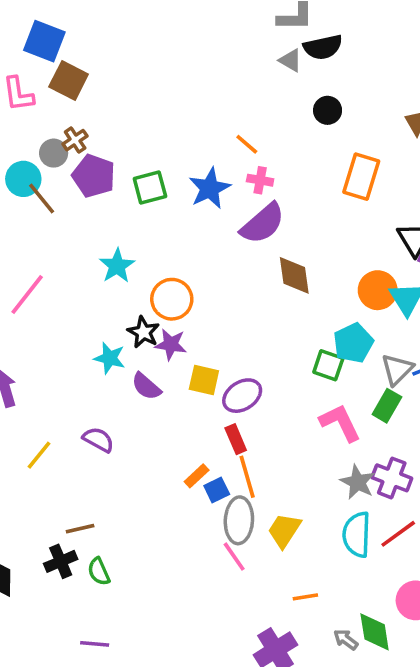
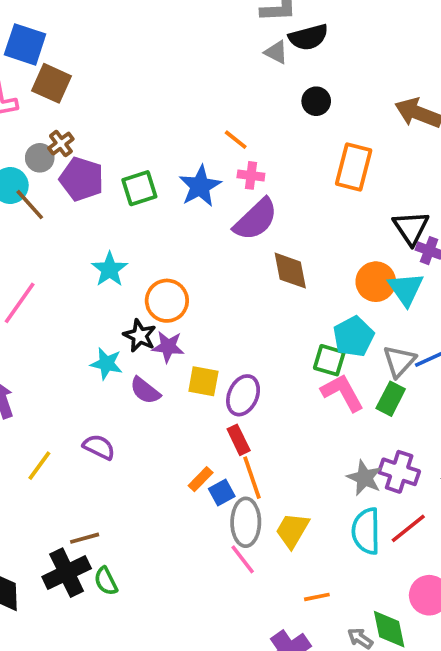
purple ellipse: (242, 396) -> (243, 395), turned -30
pink L-shape: (340, 423) -> (342, 393), moved
black cross: (61, 561) -> (67, 573), size x1.4

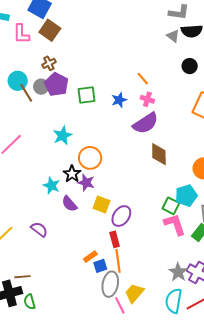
gray circle: (40, 158) -> (41, 87), moved
blue star: (200, 186) -> (119, 100), size x0.7
pink line: (243, 559) -> (120, 305), moved

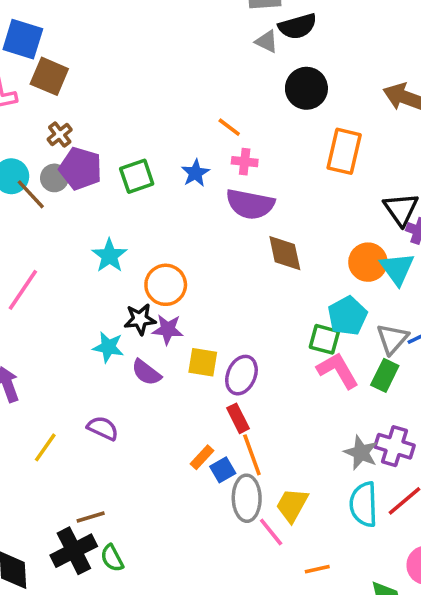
black circle: (190, 66) -> (306, 88), size x1.5
purple semicircle: (146, 123) -> (250, 204), turned 56
black star: (72, 174) -> (140, 319), turned -30

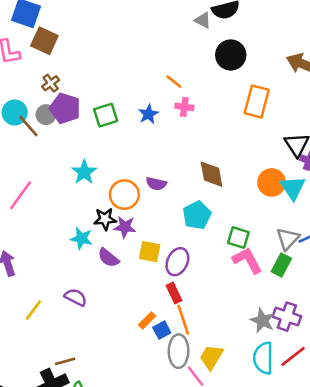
purple semicircle: (250, 204) -> (156, 184), moved, size x0.6
cyan pentagon: (347, 316) -> (197, 215), moved

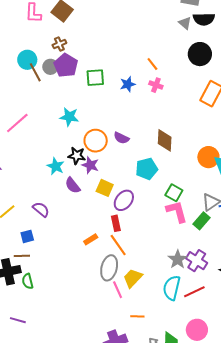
cyan star: (84, 172) -> (69, 117), turned 30
orange line: (183, 320) -> (118, 245), turned -30
blue square: (162, 330) -> (27, 236), moved

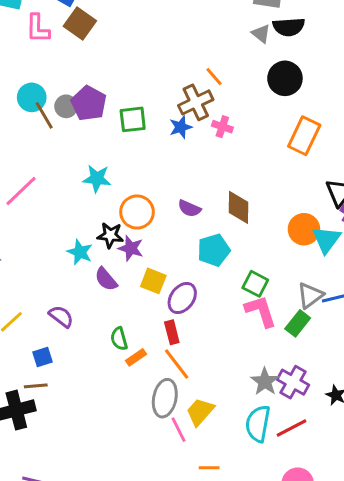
brown cross: (59, 44) -> (196, 102), moved, size x1.6
orange line: (152, 64) -> (214, 77), moved
purple semicircle: (121, 138) -> (189, 208), moved
green semicircle: (28, 281) -> (119, 339), moved

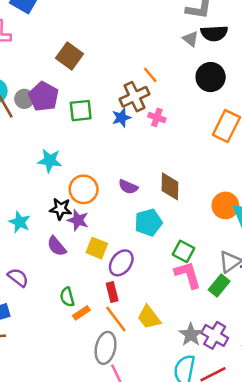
brown square: (80, 24) -> (69, 56), moved
cyan star: (80, 252) -> (20, 222), moved
yellow trapezoid: (200, 412) -> (149, 317), moved, turned -80

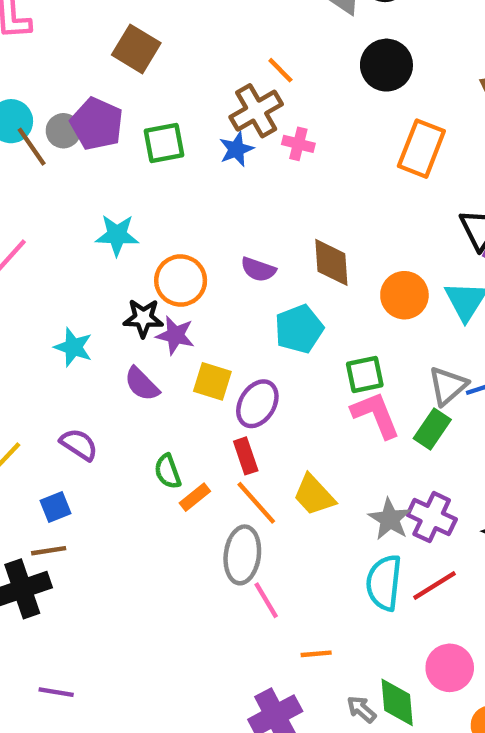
orange circle: (225, 205) -> (404, 295), moved
green square: (184, 251) -> (365, 375), turned -35

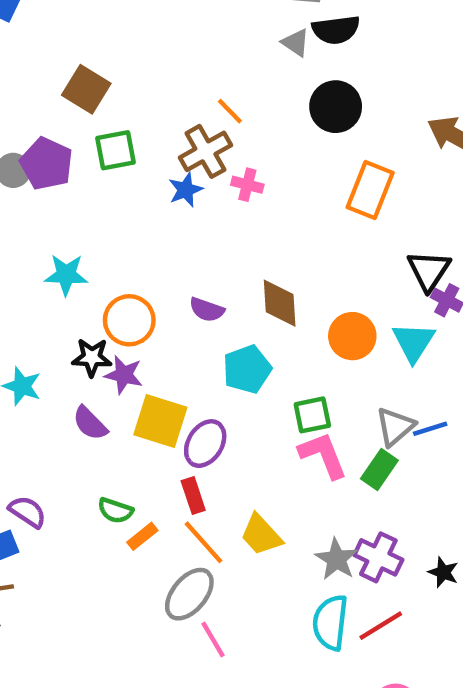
green square: (164, 143) -> (115, 150), moved
yellow square: (212, 381) -> (160, 421), size x1.4
purple semicircle: (79, 444) -> (27, 512), moved
green semicircle: (168, 471) -> (115, 511), turned -52
gray ellipse: (242, 555) -> (189, 594), turned 32

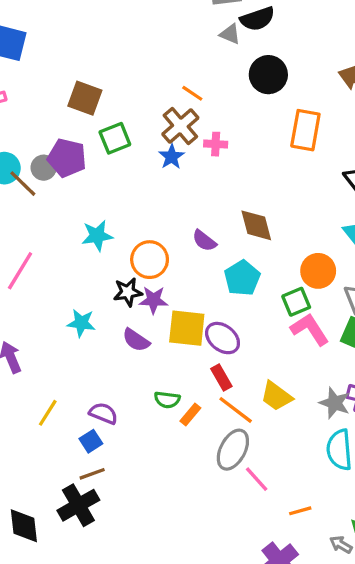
purple semicircle: (207, 310) -> (204, 241), turned 30
orange circle: (352, 336) -> (318, 271), moved
purple ellipse: (205, 444) -> (223, 338), turned -72

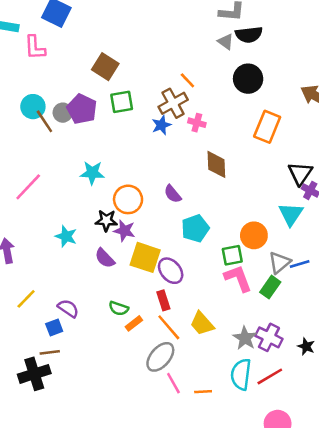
brown diamond: (256, 225) -> (216, 164), moved
orange line: (300, 511) -> (203, 392), moved

